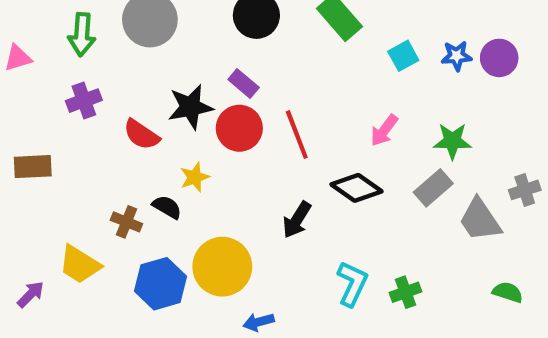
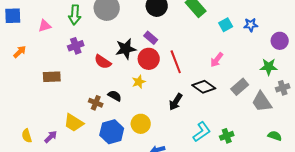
purple circle: (499, 58) -> (280, 41), moved
green star: (452, 141) -> (269, 67), moved
yellow star: (195, 177) -> (139, 82), moved
yellow circle: (222, 267) -> (141, 124), size x0.7
cyan L-shape: (352, 284) -> (202, 132), turned 30

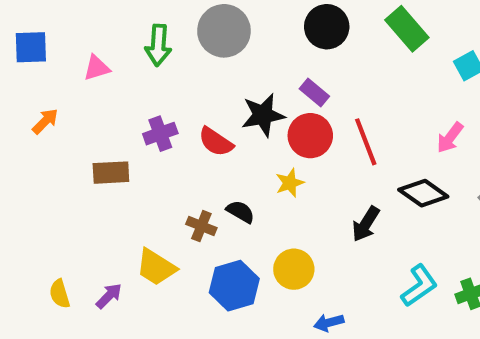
purple cross: (76, 46) -> (160, 134), moved

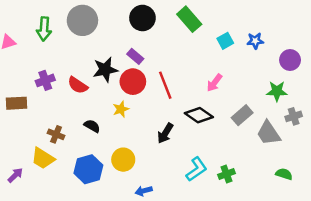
brown cross: (201, 226) -> (56, 134), moved

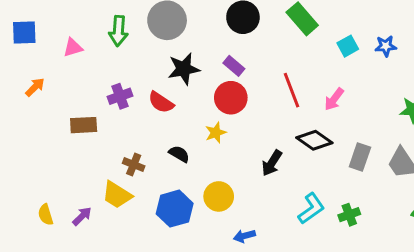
black star: (105, 70) -> (184, 69), moved
red line: (165, 85) -> (292, 90), moved
gray rectangle: (242, 115) -> (360, 157), moved, turned -30

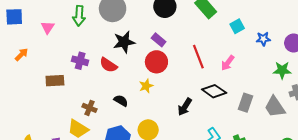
blue star: (386, 46) -> (263, 39), moved
pink triangle: (73, 48) -> (48, 27), turned -40
purple cross: (120, 96) -> (80, 61), turned 35

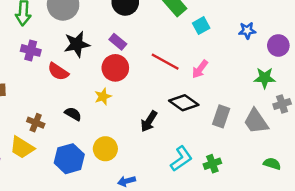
cyan square: (237, 26) -> (201, 26), moved
blue star: (263, 39) -> (247, 31), moved
red line: (198, 57) -> (165, 62), turned -40
purple cross: (80, 61) -> (31, 50), moved

